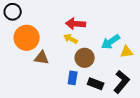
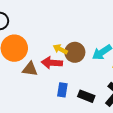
red arrow: (76, 24) -> (52, 63), moved
brown circle: (85, 58) -> (75, 52), moved

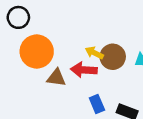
blue rectangle: (62, 90) -> (97, 104), turned -32

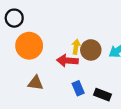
yellow arrow: (94, 53) -> (76, 47), turned 72
brown triangle: (56, 78) -> (36, 83), moved

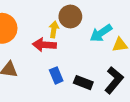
brown circle: (91, 50) -> (70, 17), moved

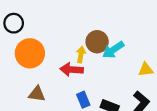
cyan arrow: (101, 33) -> (113, 50), moved

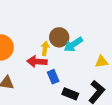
blue rectangle: (83, 100) -> (53, 77), moved

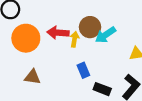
red arrow: (37, 62) -> (58, 33), moved

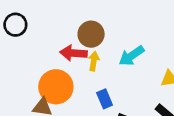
brown circle: (90, 27) -> (91, 34), moved
orange circle: (26, 38) -> (56, 87), moved

